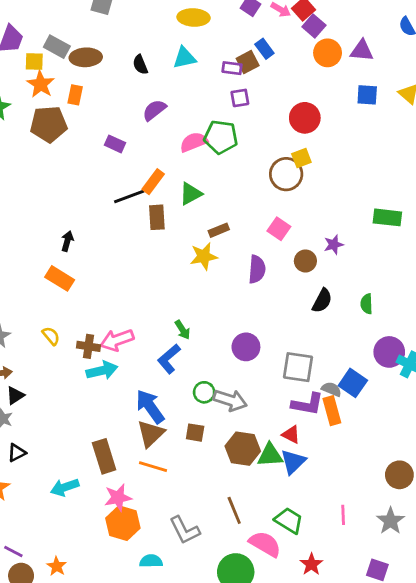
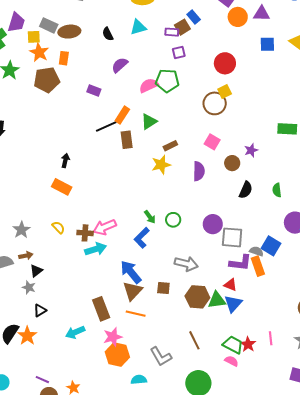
purple circle: (246, 347) -> (213, 224), moved
green circle: (204, 392) -> (173, 220), moved
pink semicircle: (265, 544) -> (231, 361), moved, size x0.6
red star: (311, 564) -> (248, 344), moved

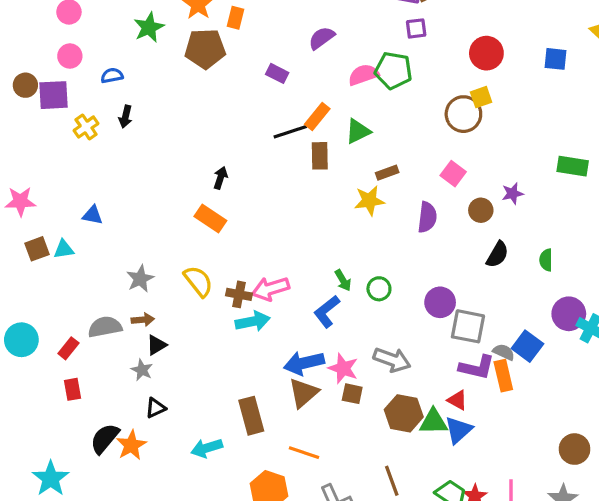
blue square: (267, 44) -> (555, 59), moved
yellow semicircle: (58, 227) -> (198, 281), size x1.5
blue arrow: (131, 272) -> (304, 363), turned -70
orange line: (136, 314) -> (304, 453), moved
pink star: (113, 337) -> (343, 368), moved, turned 30

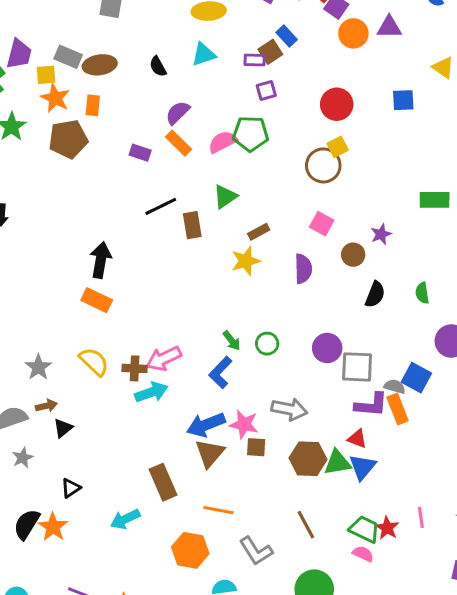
orange rectangle: (317, 116) -> (179, 143), moved, turned -76
black arrow: (220, 178) -> (101, 260), size x1.6
gray star: (142, 370) -> (23, 458), moved, turned 30

